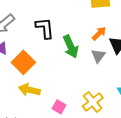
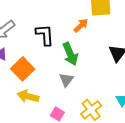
orange arrow: (99, 33) -> (81, 25), moved
gray triangle: (98, 56) -> (66, 80), moved

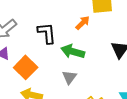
green arrow: (70, 54) -> (73, 52), turned 130

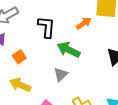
orange square: (26, 67) -> (19, 57), size x0.6

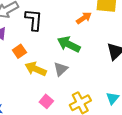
black L-shape: (47, 27) -> (34, 20), moved
yellow arrow: (20, 85) -> (36, 69), moved

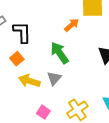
green arrow: (69, 44) -> (59, 53), turned 35
orange square: (19, 51) -> (17, 59), moved

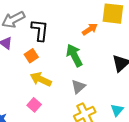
gray triangle: (54, 78) -> (78, 87), moved
pink square: (43, 112) -> (34, 105), moved

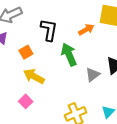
black L-shape: (40, 30) -> (49, 30), moved
gray triangle: (78, 87) -> (93, 75), moved

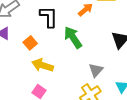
gray triangle: (93, 75) -> (96, 70), moved

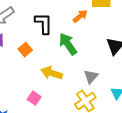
yellow arrow: (43, 65) -> (52, 73), moved

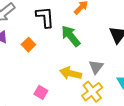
yellow arrow: (52, 73) -> (71, 73), moved

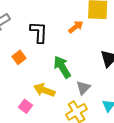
green arrow: (71, 36) -> (62, 67), moved
yellow arrow: (71, 73) -> (44, 90), moved

